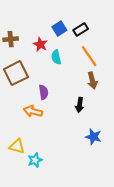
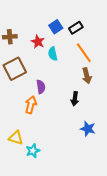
orange arrow: (33, 111) -> (31, 105), turned 90

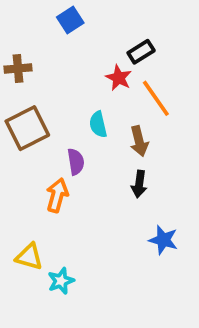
blue square: (56, 27) -> (70, 20), moved
red star: (38, 42) -> (119, 78), moved
cyan semicircle: (53, 54) -> (98, 124), moved
brown arrow: (87, 76) -> (139, 141), moved

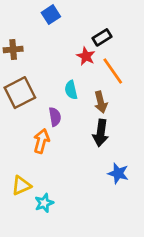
black arrow: (139, 184) -> (101, 133), size x1.4
yellow triangle: (29, 257) -> (21, 185), turned -40

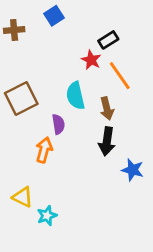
brown cross: (13, 50) -> (14, 30), moved
cyan semicircle: (71, 90) -> (75, 96), size x1.4
blue star: (118, 173) -> (133, 170), moved
yellow triangle: (21, 185) -> (23, 197), turned 50

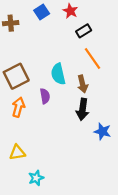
red star: (91, 60) -> (70, 11), moved
orange arrow: (44, 150) -> (18, 107), moved
yellow triangle: (23, 197) -> (17, 153), turned -35
cyan star: (47, 216) -> (36, 178), moved

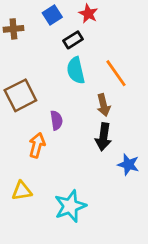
black rectangle: (84, 31) -> (73, 40), moved
cyan semicircle: (58, 74) -> (76, 70), moved
orange arrow: (18, 107) -> (37, 145), moved
cyan star: (36, 178) -> (70, 206), moved, size x1.6

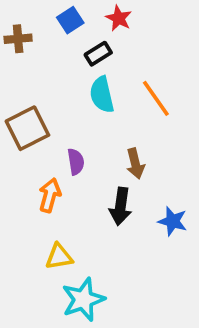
brown arrow: (103, 105) -> (135, 164), moved
black arrow: (103, 137) -> (121, 206), moved
yellow triangle: (22, 191) -> (59, 257), moved
cyan star: (70, 206) -> (83, 299), moved

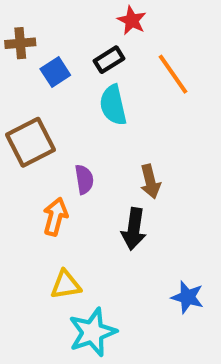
blue square: (70, 20) -> (55, 72), moved
orange line: (156, 98) -> (173, 74), moved
blue star: (173, 221) -> (187, 297), moved

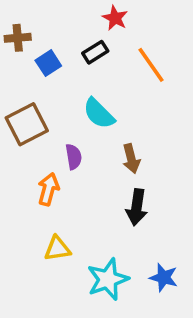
cyan semicircle: (113, 105) -> (99, 113), moved, turned -32
black arrow: (134, 229) -> (137, 207), moved
blue star: (187, 297) -> (164, 277), moved
cyan star: (92, 332) -> (108, 279), moved

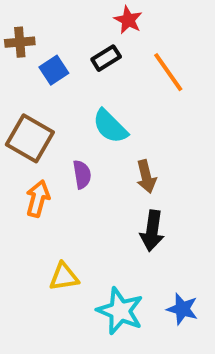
brown square: (27, 124) -> (30, 138), turned -33
orange arrow: (48, 189) -> (38, 199), moved
cyan star: (108, 279) -> (120, 311), turned -30

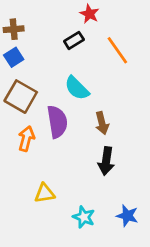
blue square: (54, 70) -> (14, 57), moved
purple semicircle: (82, 174) -> (57, 122), size x1.6
cyan star: (120, 311) -> (84, 217), size x0.7

